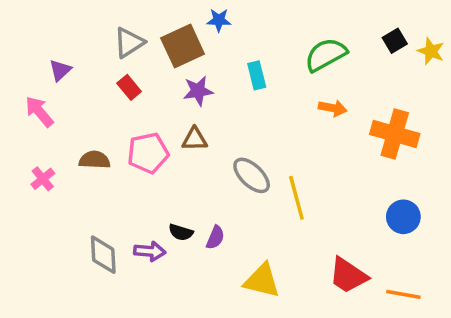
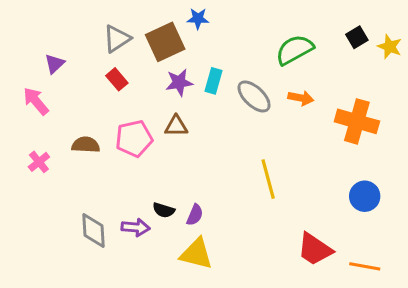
cyan rectangle: (257, 75) -> (214, 81), moved, turned 30
gray ellipse: (252, 175) -> (254, 96), moved
yellow triangle: (262, 281) -> (196, 254), moved

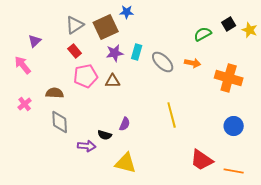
green semicircle: (295, 50) -> (203, 34), moved, size x0.7
pink pentagon: (134, 139) -> (86, 76), moved
purple semicircle: (195, 215) -> (125, 124), moved
gray diamond: (94, 230) -> (60, 122), moved

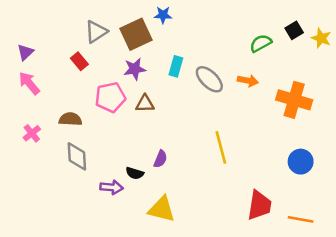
purple triangle: (35, 41) -> (25, 52), moved
red rectangle: (75, 51) -> (79, 61), moved
purple star: (115, 53) -> (135, 69), moved
red trapezoid: (202, 160) -> (259, 205), turned -115

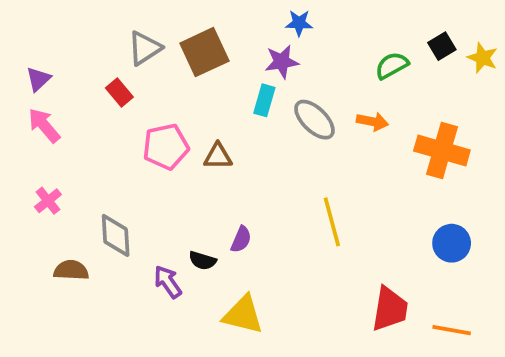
blue star: (163, 15) -> (299, 23), moved
purple star: (135, 69) -> (282, 62), moved
brown semicircle: (70, 119) -> (71, 270), moved
purple arrow: (112, 187) -> (168, 282), turned -130

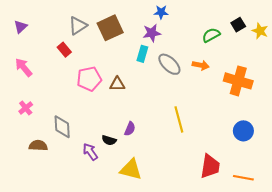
purple triangle: (38, 79) -> (20, 27), moved

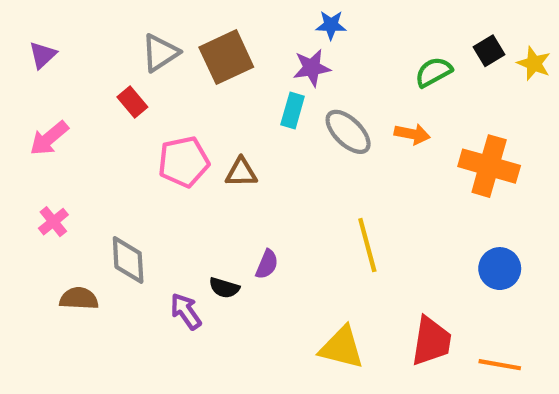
pink arrow: (24, 67) -> (49, 138), turned -90
yellow triangle: (131, 169) -> (342, 348), moved

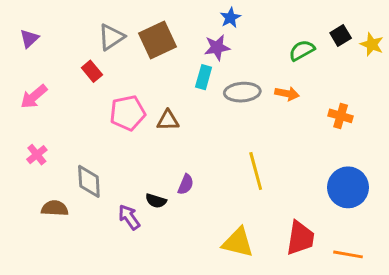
blue star: (331, 25) -> (230, 18), turned -30
gray ellipse: (348, 132) -> (242, 92), turned -48
orange cross: (489, 166) -> (341, 116), size x0.6
blue circle: (500, 269) -> (348, 187), size x1.4

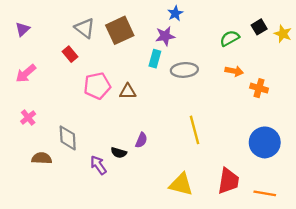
gray triangle: (111, 37) -> (85, 28), turned -50
orange arrow: (287, 94) -> (234, 71), moved

